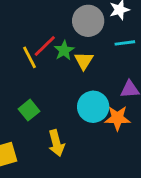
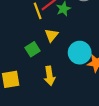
yellow triangle: (84, 61) -> (51, 35), moved

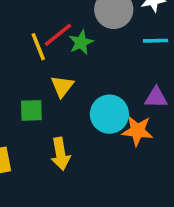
green square: (33, 49) -> (31, 110), turned 32

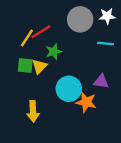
green star: (81, 42) -> (54, 52), moved
yellow line: (38, 47) -> (27, 38), turned 48
green square: (31, 110) -> (25, 66), moved

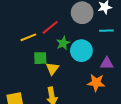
yellow line: (27, 38) -> (28, 37), moved, turned 42
yellow triangle: (40, 66) -> (52, 69), moved
cyan circle: (69, 89) -> (81, 51), moved

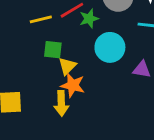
green star: (63, 43) -> (89, 19), moved
orange star: (96, 83) -> (73, 85), moved

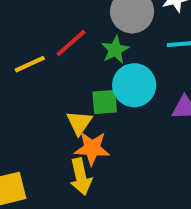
green star: (89, 19) -> (115, 50), moved
green square: (53, 50) -> (105, 102), moved

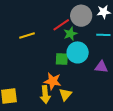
red line: (71, 43) -> (61, 25), moved
yellow triangle: (79, 123) -> (65, 95), moved

